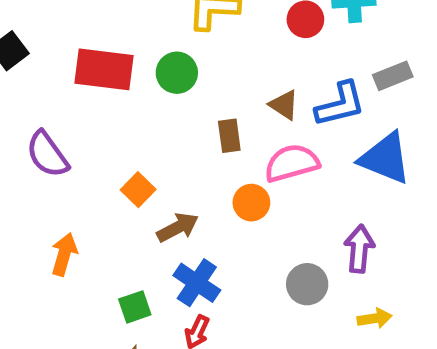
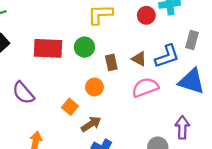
gray rectangle: (393, 76) -> (192, 40), turned -48
brown rectangle: (229, 136) -> (111, 62), moved
orange circle: (251, 203) -> (94, 87), moved

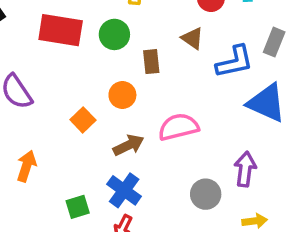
brown triangle: (139, 59) -> (193, 38), moved
pink semicircle: (145, 87) -> (178, 127), moved
brown arrow: (91, 124) -> (128, 145), moved

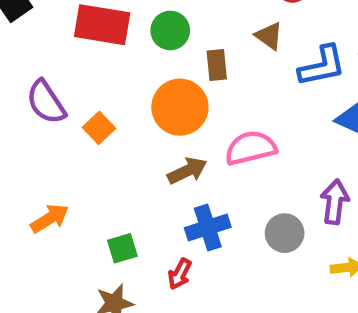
orange circle: (122, 95) -> (180, 107), size x1.6
orange square: (83, 120) -> (99, 128), moved
orange arrow: (27, 166) -> (50, 218), moved, turned 40
blue cross: (124, 190) -> (208, 227), moved, turned 36

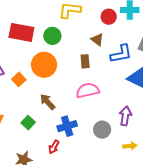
brown rectangle: (217, 65) -> (85, 61), moved
orange circle: (180, 107) -> (44, 65), moved
brown arrow: (187, 171) -> (47, 102), moved, turned -108
green square: (122, 248) -> (28, 123), moved, turned -32

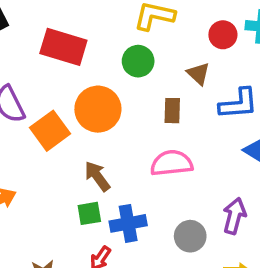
green circle: (52, 36) -> (138, 61), moved
orange square: (19, 79) -> (50, 131), size x1.5
green square: (28, 123) -> (89, 213), moved, turned 32

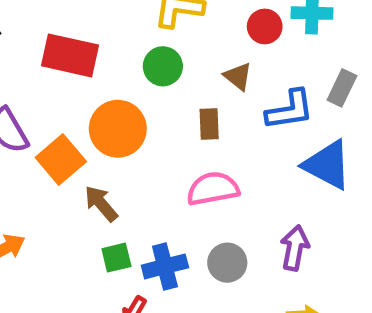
brown arrow: (97, 176) -> (101, 204), moved
gray circle: (190, 236) -> (227, 263), moved

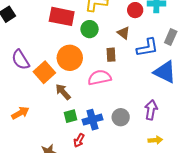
red rectangle: (70, 55) -> (62, 16), moved
pink semicircle: (213, 189) -> (99, 78), moved

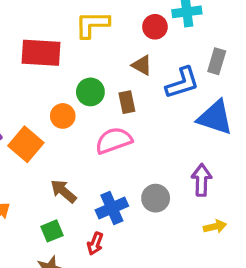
green circle: (90, 29) -> (90, 92), moved
orange circle: (70, 58) -> (63, 116), size x0.6
brown arrow: (63, 92) -> (63, 191), moved
green square: (70, 116) -> (52, 231), moved

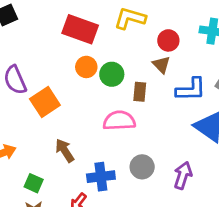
red circle: (155, 27) -> (168, 40), moved
orange circle: (63, 116) -> (86, 67), moved
gray circle: (156, 198) -> (142, 167), moved
green square: (52, 231) -> (34, 183), moved, turned 30

